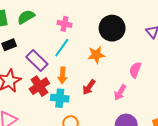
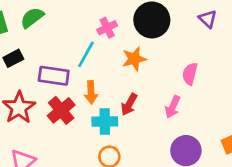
pink cross: (64, 24) -> (107, 28), moved, turned -32
purple rectangle: (37, 61) -> (54, 76), turned -30
cyan cross: (60, 98) -> (105, 122), moved

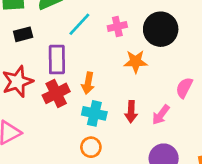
cyan line: (86, 54) -> (79, 24), moved
purple rectangle: (54, 76) -> (57, 59), turned 68
red arrow: (129, 104) -> (131, 112), moved, turned -40

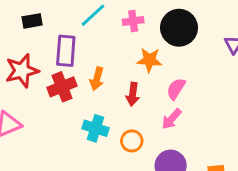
pink semicircle: (184, 88) -> (176, 89), moved
red arrow: (131, 112) -> (133, 94), moved
cyan cross: (94, 113) -> (96, 128), moved
orange circle: (91, 147) -> (132, 141), moved

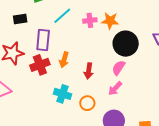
black circle: (179, 28) -> (126, 44), moved
orange star: (149, 60) -> (110, 21), moved

